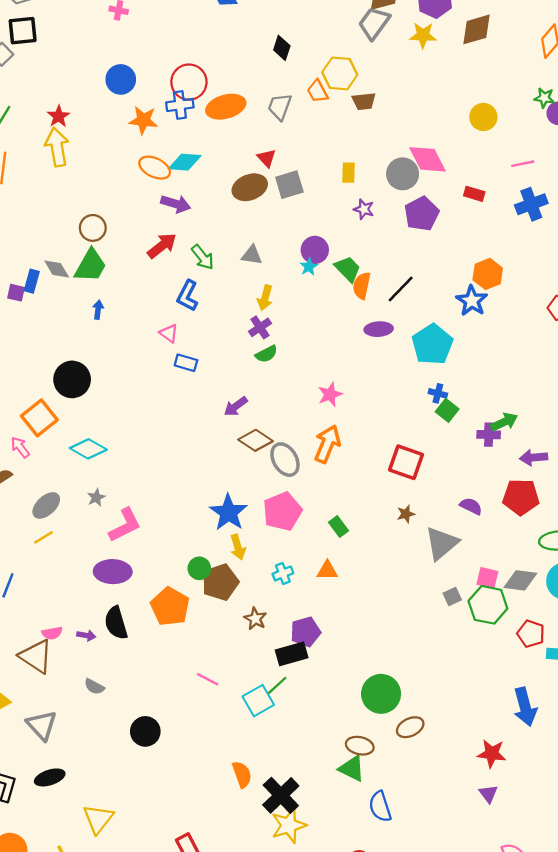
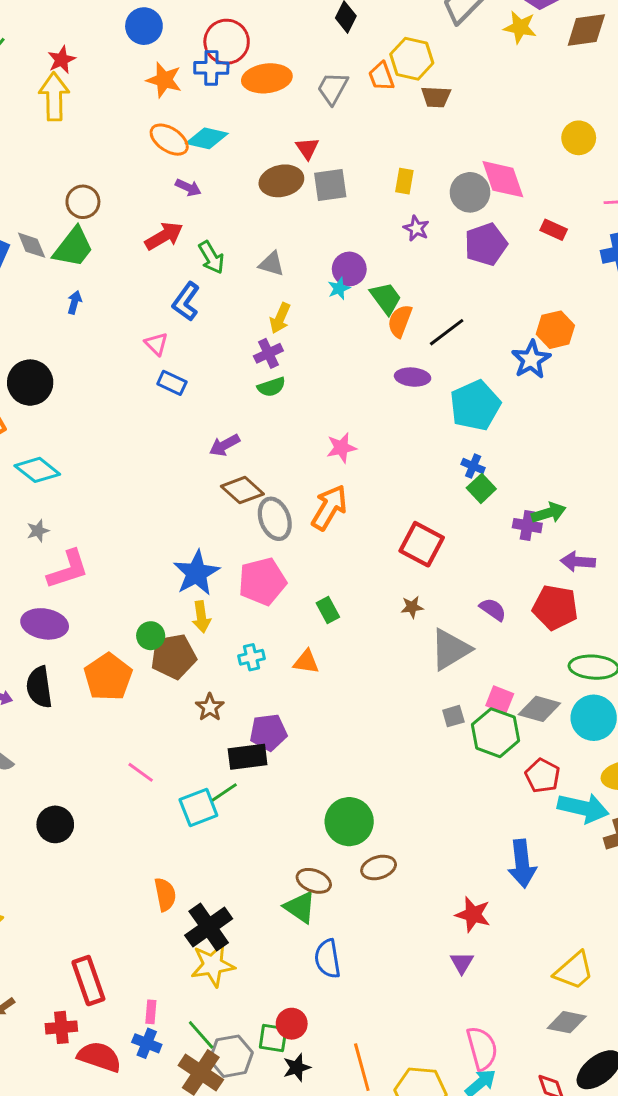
purple arrow: (176, 204) -> (188, 187), size x0.7

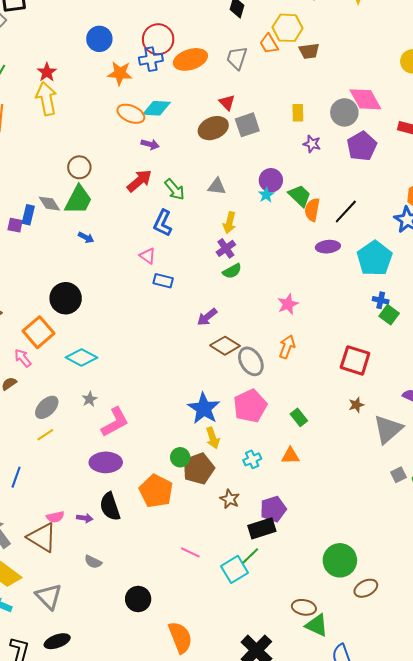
blue arrow: (74, 302) -> (86, 238), turned 112
orange arrow: (329, 507) -> (287, 347), size x0.7
brown ellipse: (314, 881) -> (304, 607), moved
orange semicircle: (165, 894) -> (180, 637), moved, size x1.4

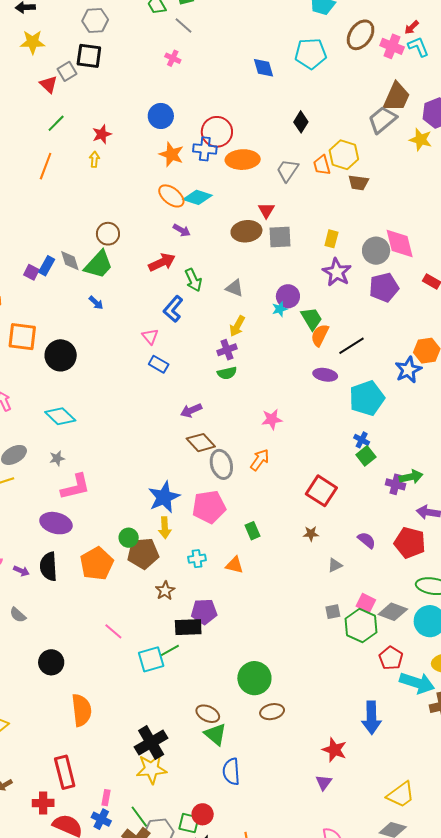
yellow arrow: (46, 99) -> (94, 159), size x0.5
purple star: (312, 144) -> (337, 272), size x1.6
orange square: (39, 332) -> (22, 337), moved, turned 32
gray triangle: (388, 429) -> (335, 565), size x0.5

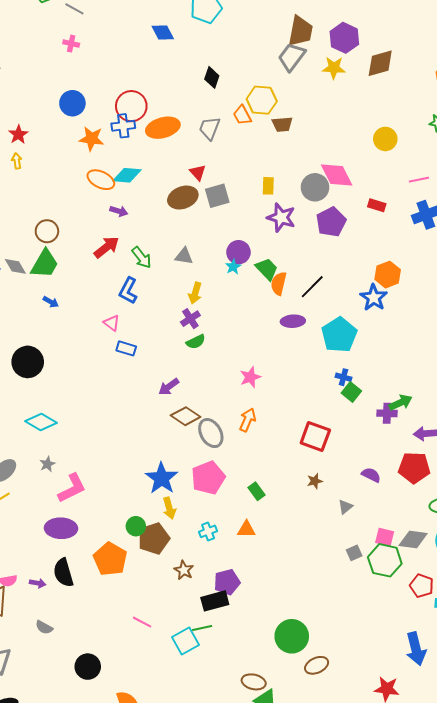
green line: (170, 650) -> (202, 628), turned 30

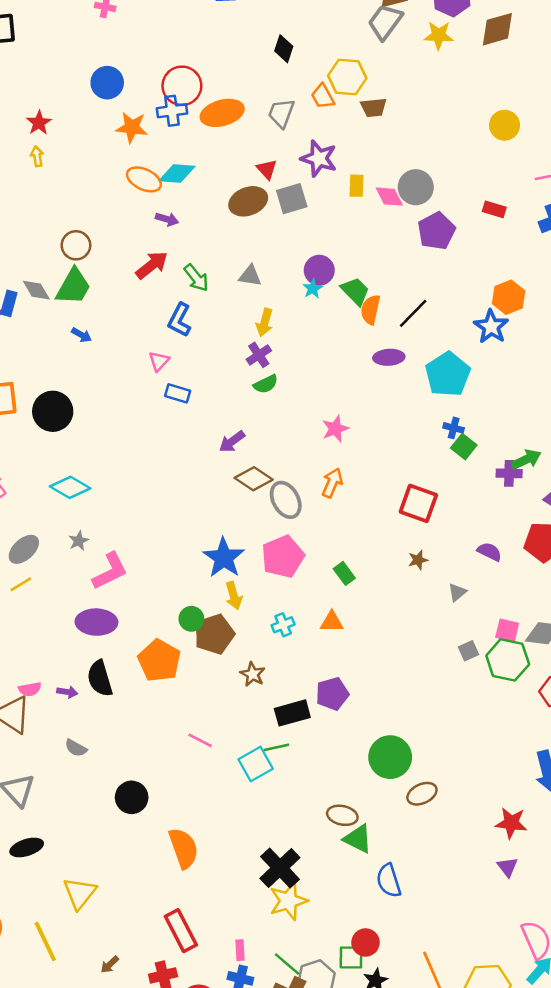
pink diamond: (337, 175) -> (389, 197), moved, size x0.7
purple star: (281, 218) -> (319, 158), moved
pink triangle: (112, 323) -> (159, 361), turned 36
purple pentagon: (227, 582) -> (332, 694), moved

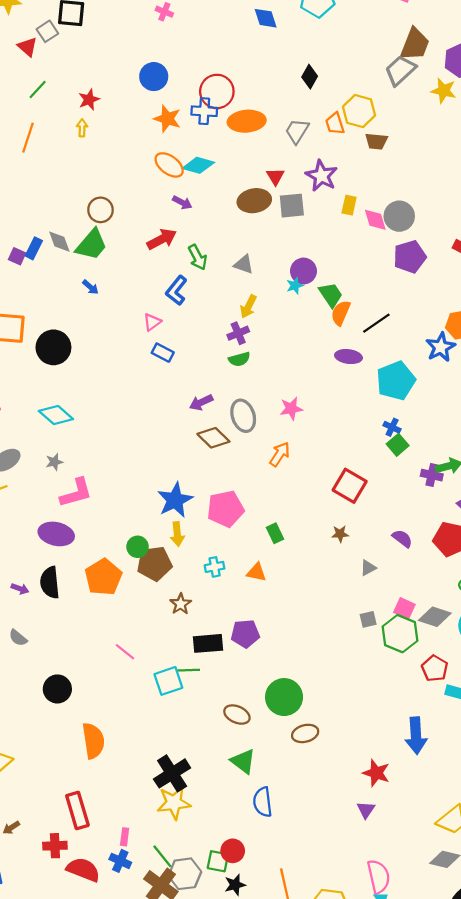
gray ellipse: (286, 500) -> (243, 416), moved
brown ellipse: (342, 815) -> (237, 715), moved

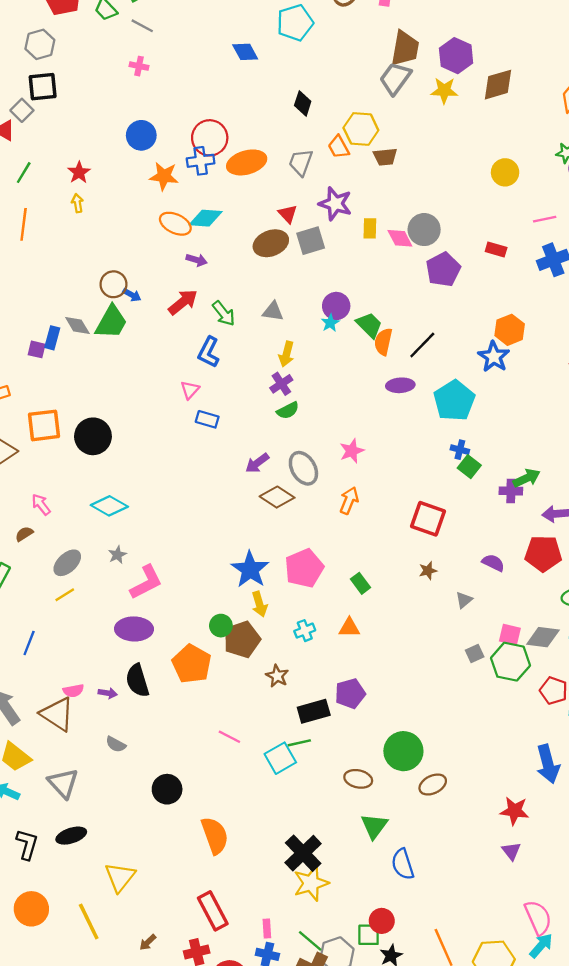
blue arrow: (90, 287) -> (132, 295), moved
green triangle: (243, 761) -> (374, 826), turned 40

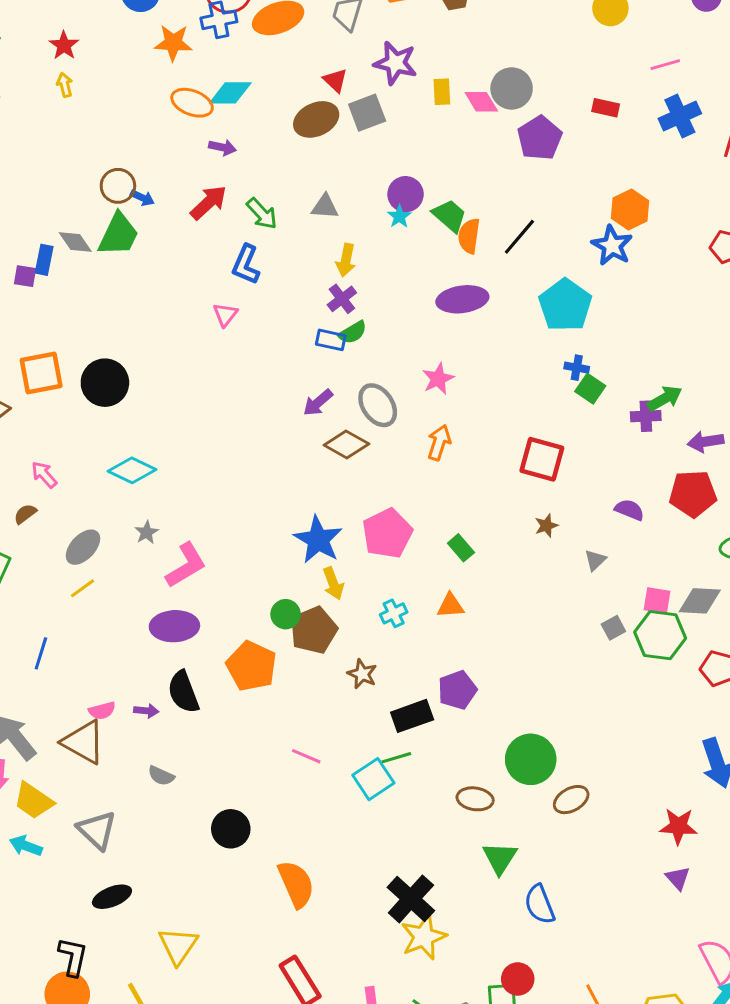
purple ellipse: (400, 385) -> (462, 299), moved, size x1.4
blue rectangle: (207, 419) -> (331, 340), moved
black L-shape: (27, 844) -> (73, 957), moved

